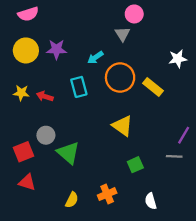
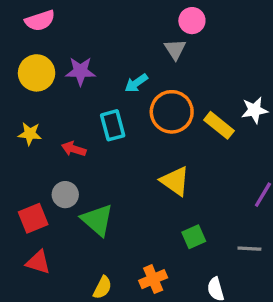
white star: (178, 59) -> (254, 110), moved
red arrow: (45, 96) -> (74, 149), moved
gray line: (174, 156) -> (249, 249), moved

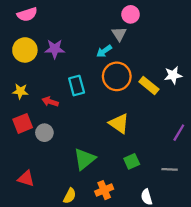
cyan arrow: (136, 83) -> (104, 51), moved
red square: (33, 218) -> (23, 123), moved
green triangle: (97, 220) -> (85, 159), moved, turned 40

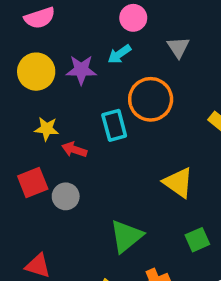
pink circle: (131, 14) -> (133, 18), moved
cyan arrow: (104, 51) -> (119, 54), moved
orange circle: (117, 76) -> (151, 99), moved
yellow star: (20, 91) -> (47, 129), moved

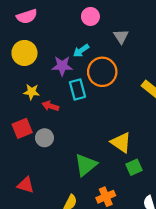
cyan arrow: (119, 54) -> (81, 51), moved
purple star: (81, 70) -> (62, 66), moved
yellow triangle: (178, 182) -> (121, 142), moved

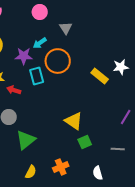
pink circle: (90, 16) -> (40, 12), moved
gray triangle: (121, 36) -> (66, 28), moved
green triangle: (86, 165) -> (26, 140), moved

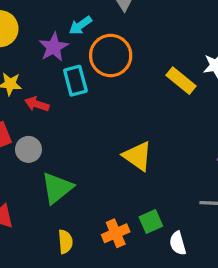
purple star: (24, 56) -> (54, 47), turned -30
green square: (85, 142) -> (151, 221), moved
yellow semicircle: (31, 172) -> (65, 242), turned -32

